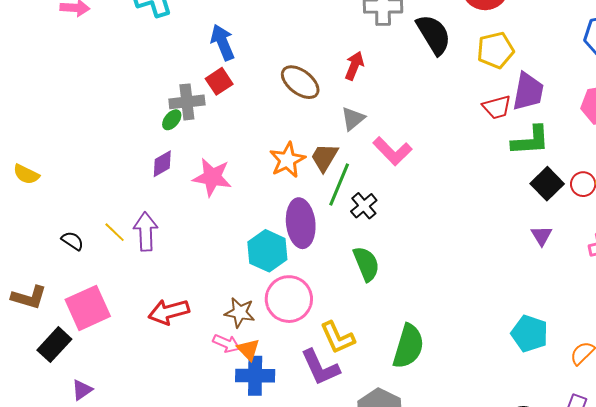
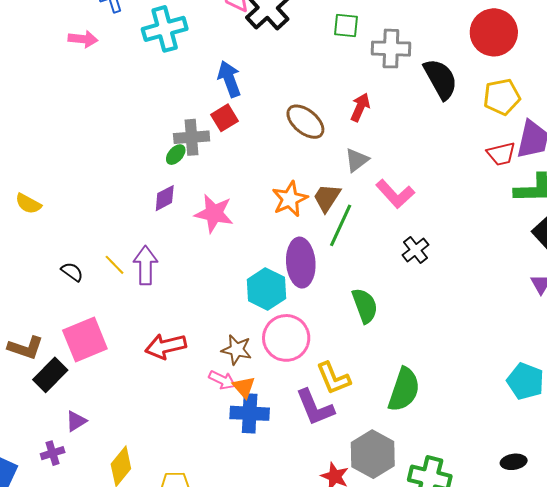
black cross: (364, 206) -> (415, 250), moved
brown L-shape: (29, 297) -> (25, 348), moved

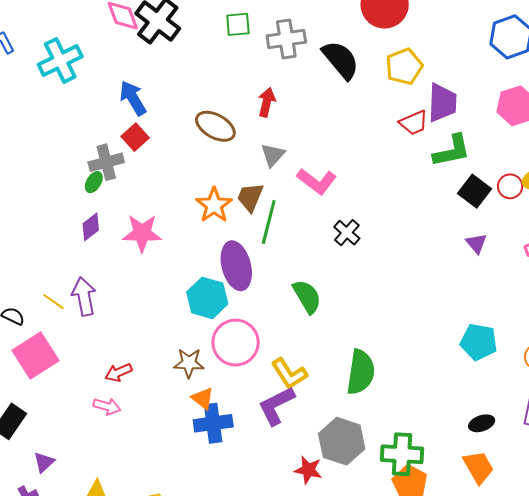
pink square: (85, 339) -> (35, 355), moved
red arrow: (166, 346) -> (119, 372), size x0.7
pink arrow: (222, 380) -> (107, 406), moved
purple L-shape: (315, 407) -> (276, 406), turned 96

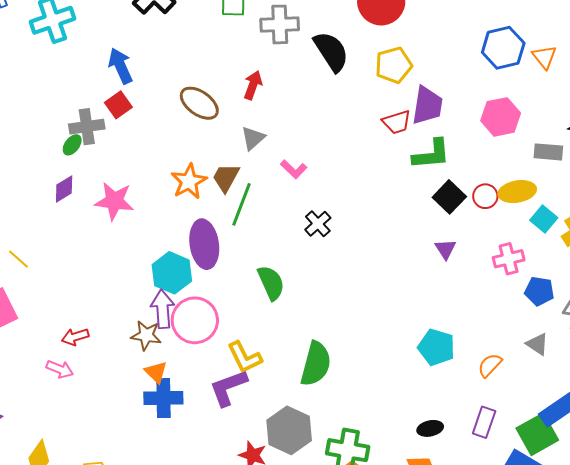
pink L-shape: (317, 181) -> (294, 169), size x0.7
purple arrow: (84, 296) -> (163, 309), moved

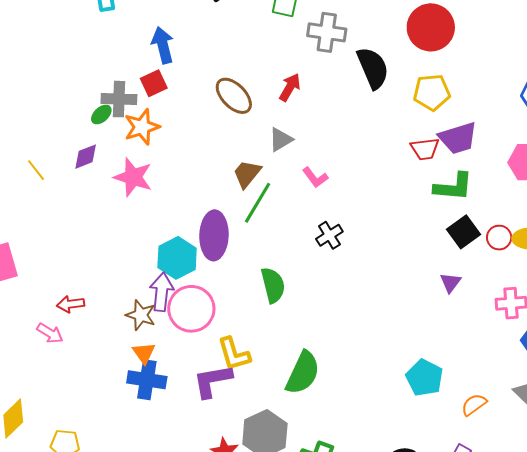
purple trapezoid: (427, 105) -> (458, 138), turned 54
orange star: (189, 181) -> (142, 127), moved
yellow line: (19, 259) -> (36, 170), moved

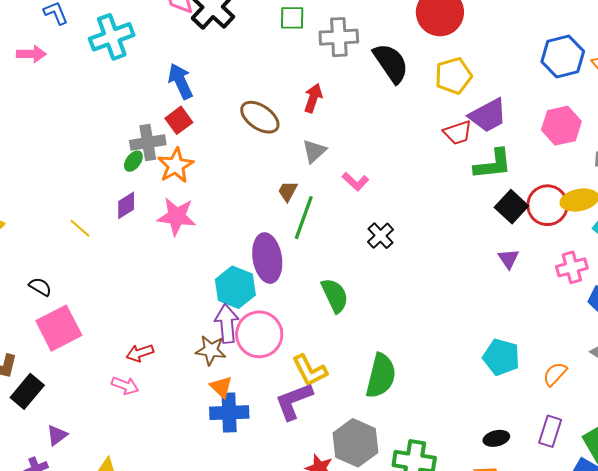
brown trapezoid: (247, 174) -> (288, 191), size x0.7
red circle: (499, 238) -> (547, 205), size x1.6

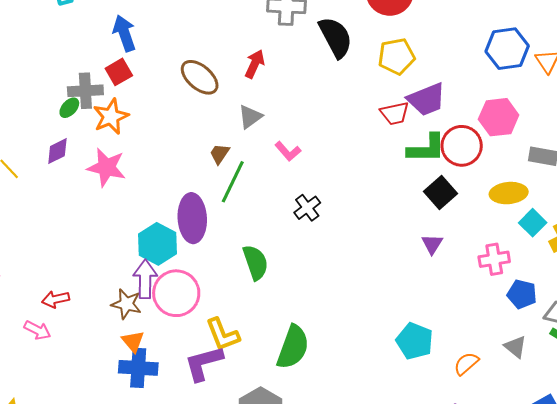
red circle: (547, 205) -> (462, 146), moved

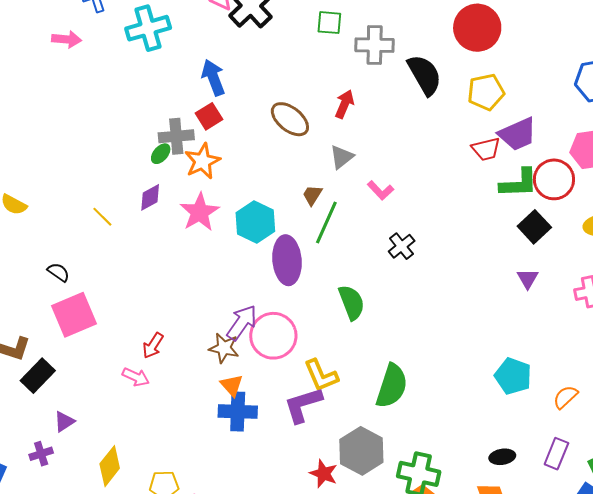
pink star: (106, 167) -> (200, 212), turned 30
cyan hexagon: (157, 244) -> (255, 222), moved
purple arrow: (145, 279) -> (242, 323), turned 36
red arrow: (56, 299) -> (153, 346), turned -44

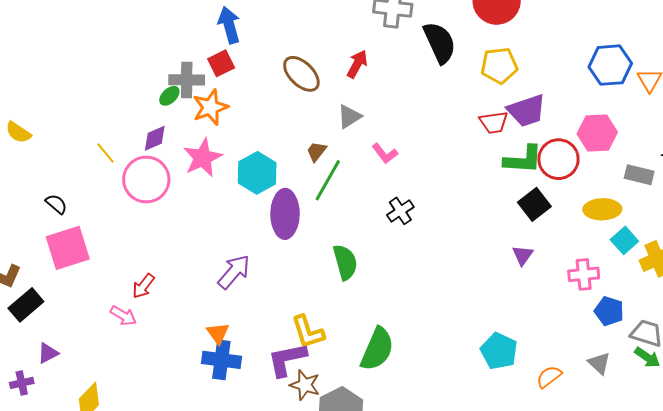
pink circle: (273, 336) -> (146, 180), moved
brown star: (224, 348) -> (305, 385), moved

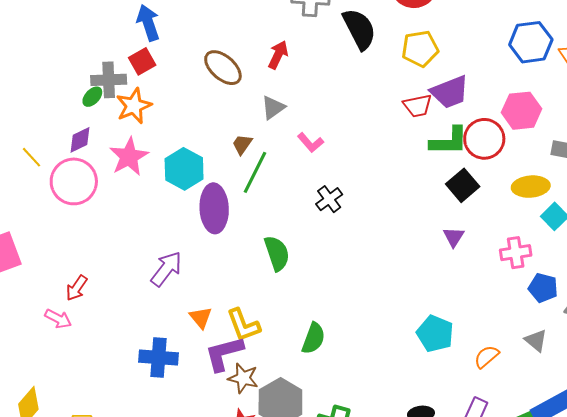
orange triangle: (218, 333) -> (201, 318), moved
green semicircle: (377, 349) -> (313, 338), size x0.7

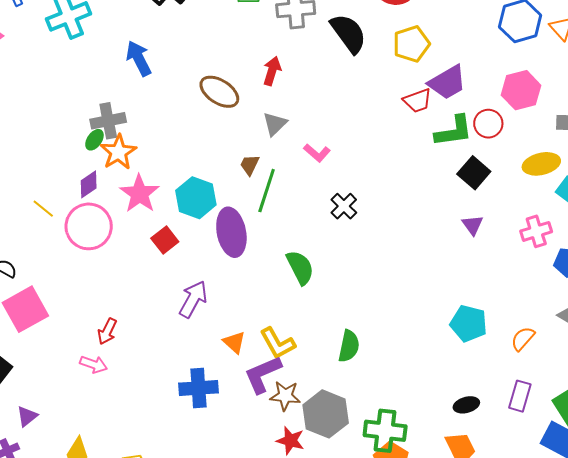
red square: (142, 61) -> (165, 240), moved
orange star: (134, 106) -> (118, 152), moved
red circle: (484, 139) -> (488, 124), size x0.7

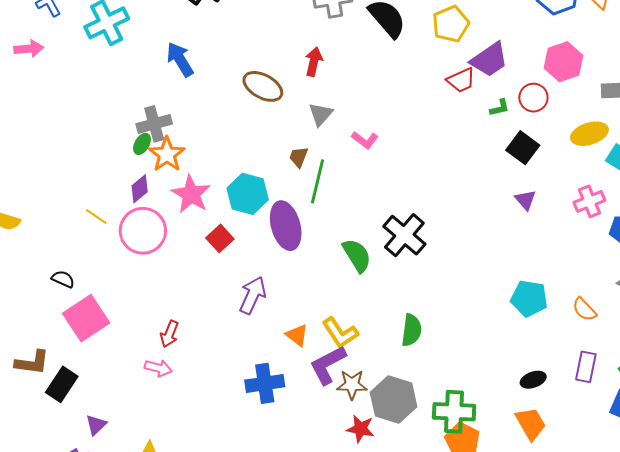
green L-shape: (454, 131) -> (500, 108), size x0.5
black cross: (344, 206) -> (404, 235), moved, size x1.6
orange semicircle: (523, 339) -> (584, 309), turned -80

